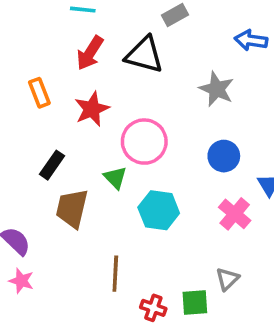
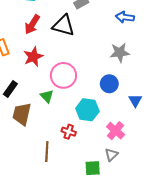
gray star: (217, 89) -> (120, 53), moved, turned -30
cyan hexagon: (159, 210) -> (87, 110), moved
pink cross: (235, 214) -> (116, 131), moved
red cross: (153, 308) -> (69, 132), moved

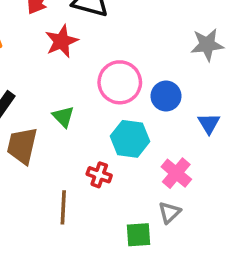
gray star: (120, 53) -> (207, 45), moved
red star: (33, 57) -> (62, 41), moved
pink circle: (63, 75) -> (120, 82), moved

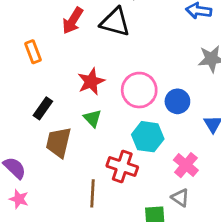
red star: (62, 41) -> (91, 82), moved
red cross: (99, 175) -> (122, 166), size x1.5
gray triangle: (169, 212) -> (180, 198), turned -42

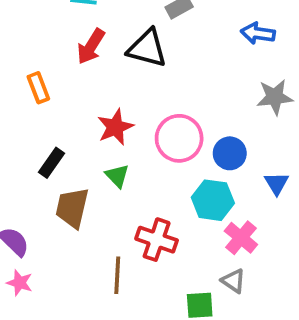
cyan hexagon: (148, 137) -> (213, 200), moved

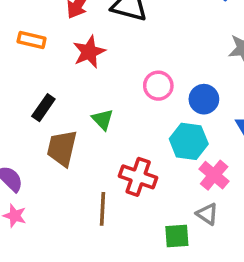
orange rectangle: (38, 88) -> (32, 40), turned -56
red star: (115, 127) -> (89, 52), moved
pink circle: (179, 138) -> (158, 86), size x0.7

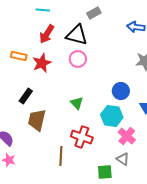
red star: (89, 52) -> (42, 63), moved
pink circle: (158, 86) -> (78, 59), moved
green triangle: (103, 119) -> (77, 103), moved

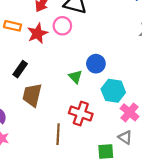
pink circle: (78, 59) -> (62, 26), moved
blue circle: (121, 91) -> (96, 64), moved

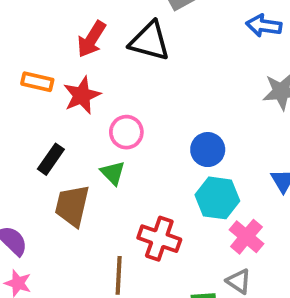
pink circle: (62, 26) -> (126, 132), moved
blue circle: (96, 64) -> (208, 150), moved
green triangle: (75, 77) -> (113, 173), moved

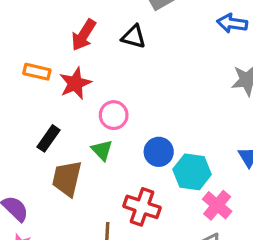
black triangle: (150, 41) -> (134, 37), size x0.7
blue circle: (208, 150) -> (159, 152), moved

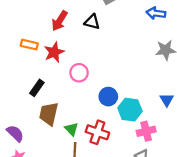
green triangle: (102, 150) -> (71, 129), moved
pink cross: (217, 205) -> (146, 131), turned 36

